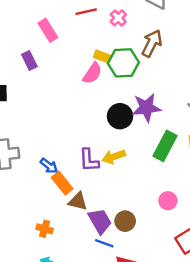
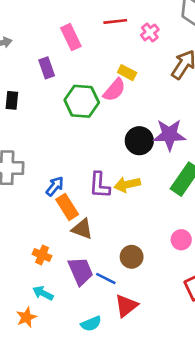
green hexagon: (123, 63) -> (82, 101), moved
blue arrow: (49, 166) -> (55, 186), turned -96
purple trapezoid: (100, 221) -> (81, 271), moved

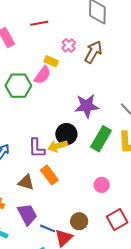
pink cross: (150, 32) -> (69, 45), moved
black circle: (139, 141) -> (66, 134), moved
orange rectangle: (67, 207) -> (49, 175), moved
brown circle: (132, 257) -> (79, 221), moved
blue line: (106, 278) -> (48, 228), moved

